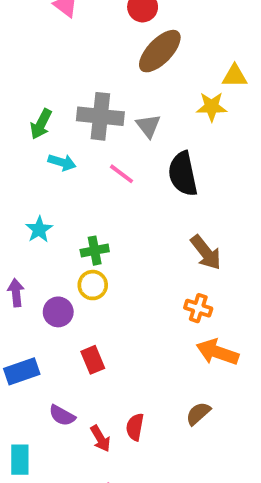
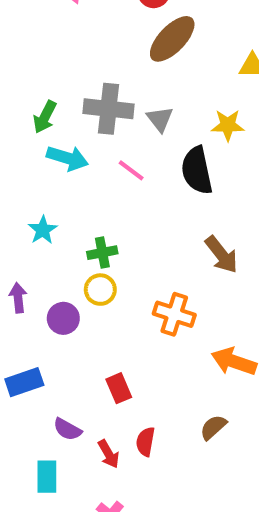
yellow star: (212, 107) -> (228, 125), moved
cyan arrow: (62, 162) -> (67, 158), size x1.4
orange cross: (198, 308) -> (174, 314), moved, size x1.4
red rectangle: (93, 360) -> (119, 388), moved
cyan rectangle: (20, 460) -> (47, 477), moved

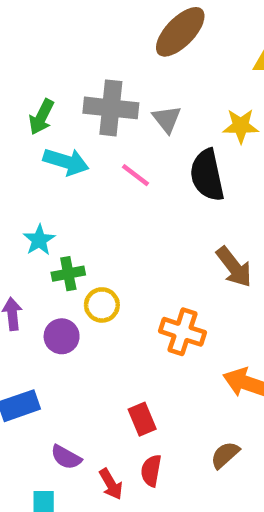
green cross: (102, 253) -> (68, 274), moved
red rectangle: (119, 388) -> (142, 419), moved

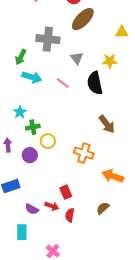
gray cross: (111, 108) -> (48, 39), moved
red arrow: (111, 484) -> (52, 206), moved, turned -40

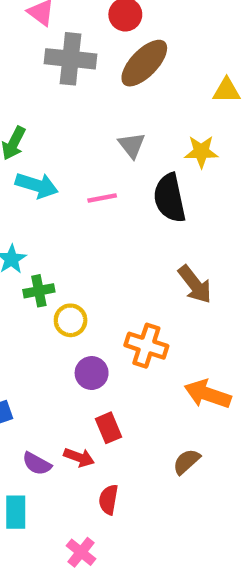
gray cross: (48, 39) -> (71, 59), moved
pink line: (63, 83) -> (102, 198), turned -48
purple circle: (30, 155) -> (92, 373), moved
red semicircle: (70, 215) -> (108, 500), moved

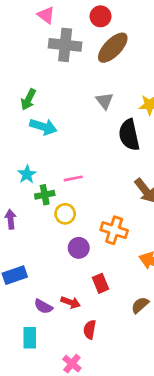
pink line: (102, 198) -> (73, 178), moved
red rectangle: (108, 428) -> (101, 283), moved

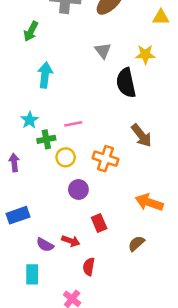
green arrow: (28, 99) -> (31, 31), moved
cyan arrow: (43, 127) -> (45, 75), turned -100
orange cross: (114, 230) -> (105, 159), moved

